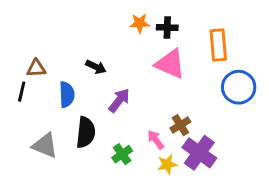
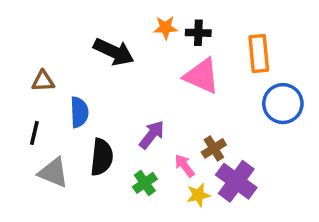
black arrow: (96, 67) -> (114, 52), moved, size x1.6
black line: (22, 92) -> (34, 133), moved
purple arrow: (119, 100) -> (152, 135), moved

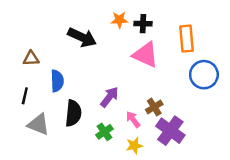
yellow star: (198, 195) -> (134, 146), moved

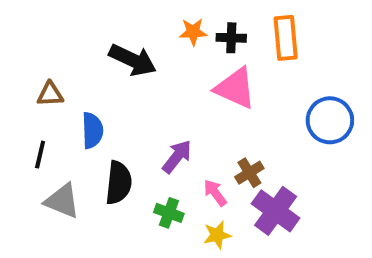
orange rectangle: (187, 39) -> (286, 38), moved
green cross: (104, 132) -> (169, 213), turned -35

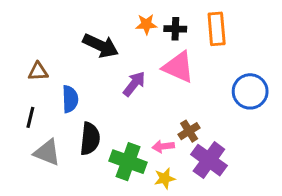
purple arrow: (177, 157) -> (134, 84), moved
pink arrow: (215, 193) -> (163, 146), turned -60
green cross: (169, 213) -> (128, 162), size x1.6

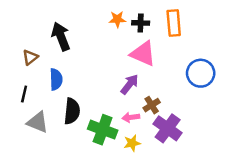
black arrow: (101, 46) -> (61, 36), moved, turned -136
brown triangle: (38, 72) -> (30, 57), turned -35
purple arrow: (134, 84) -> (130, 84), moved

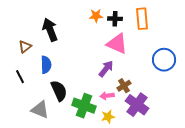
black line: (24, 94) -> (20, 77), turned -40
black semicircle: (72, 111) -> (59, 91), turned -30
gray triangle: (38, 122) -> (40, 110), moved

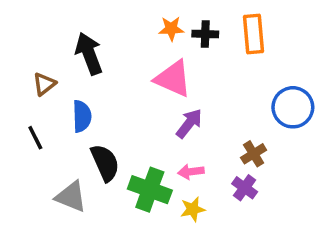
pink triangle: (117, 44) -> (173, 79), moved
brown cross: (124, 86) -> (254, 154), moved
purple cross: (137, 105) -> (245, 188), size x0.6

